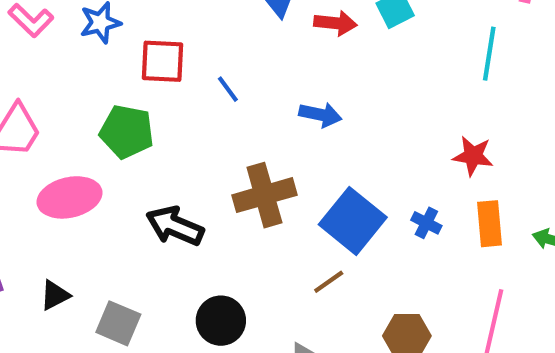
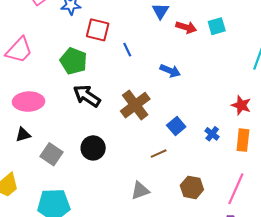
brown cross: (264, 195) -> (135, 105), turned -32
pink ellipse: (69, 197) -> (28, 102), moved
blue square: (353, 221) -> (176, 126), size x0.6
black arrow: (175, 226) -> (87, 96), moved
black circle: (221, 321) -> (93, 148), moved

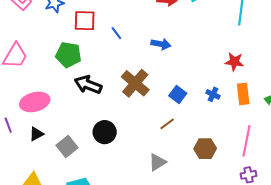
gray square: (51, 154) -> (67, 147), turned 30

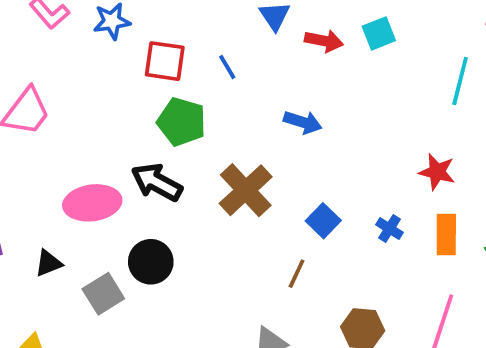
blue line: (116, 33) -> (227, 67), moved
green pentagon: (68, 55) -> (182, 122), moved
pink ellipse: (35, 102) -> (92, 203), moved
brown line: (167, 124) -> (297, 274), turned -35
black circle: (105, 132) -> (151, 262), moved

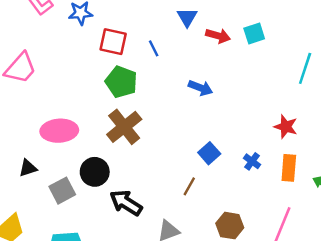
black arrow: (157, 182) -> (126, 203), moved
brown cross: (246, 190) -> (124, 127), moved

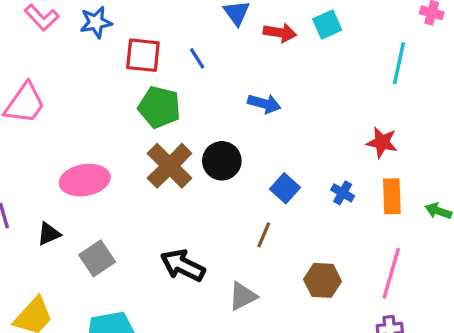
black circle: (95, 172) -> (222, 161), moved

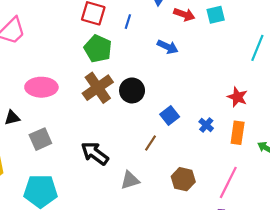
blue line: (197, 58) -> (128, 22), turned 40
blue arrow: (264, 104) -> (168, 47), moved

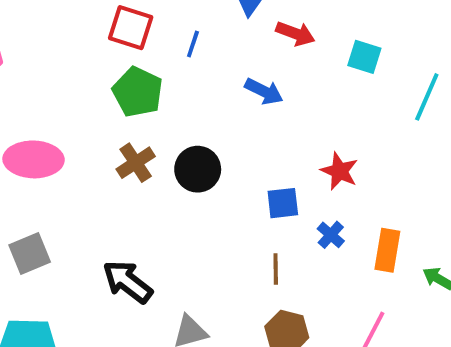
cyan square: (216, 15) -> (364, 57), moved, turned 30
brown cross: (98, 88) -> (136, 163), size x0.7
red star: (237, 97) -> (339, 171), moved
blue square: (170, 115) -> (283, 203), moved, turned 30
brown line: (150, 143) -> (276, 269), moved, turned -35

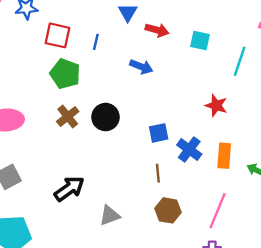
red star: (339, 171) -> (216, 105), moved
blue cross: (331, 235) -> (189, 149), size x1.5
black arrow: (128, 282) -> (69, 189), turned 112

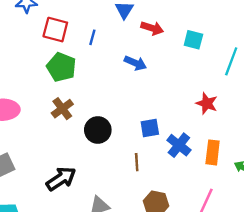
black circle: (105, 117) -> (98, 130), moved
brown line: (158, 173) -> (137, 162), moved

